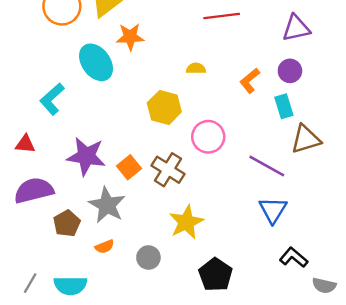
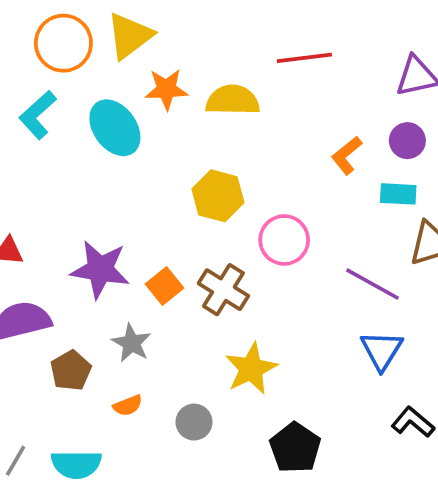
yellow semicircle: (196, 68) -> (233, 100), moved, size x1.8
cyan L-shape: (52, 99) -> (38, 115), moved
cyan rectangle: (284, 106) -> (398, 194), turned -70
gray star: (107, 205) -> (131, 343), size x0.7

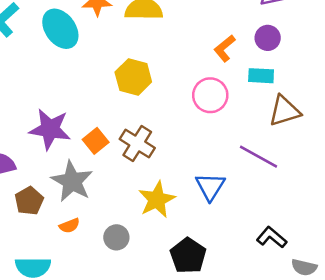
pink circle: (284, 240) -> (210, 95), moved
purple line: (372, 284) -> (258, 157), moved
gray star: (131, 343) -> (72, 181), size x1.5
blue triangle: (382, 350) -> (210, 187), moved

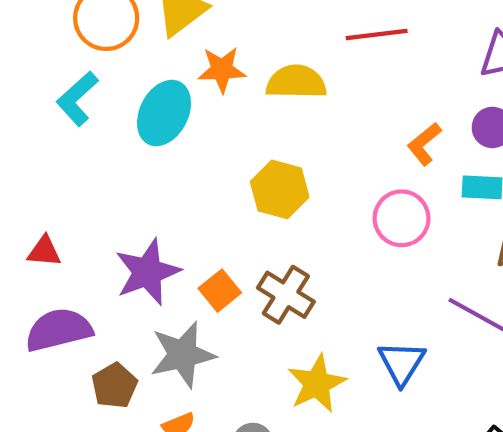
cyan ellipse: (60, 29) -> (164, 113), turned 63
purple star: (50, 129) -> (147, 272), turned -30
gray star: (72, 181) -> (183, 355), turned 30

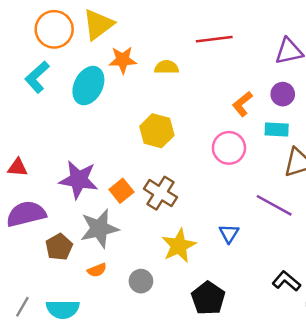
yellow semicircle: (296, 82) -> (167, 67), size x0.7
purple star: (147, 272) -> (79, 180), turned 30
blue triangle: (402, 363) -> (229, 233), size x0.7

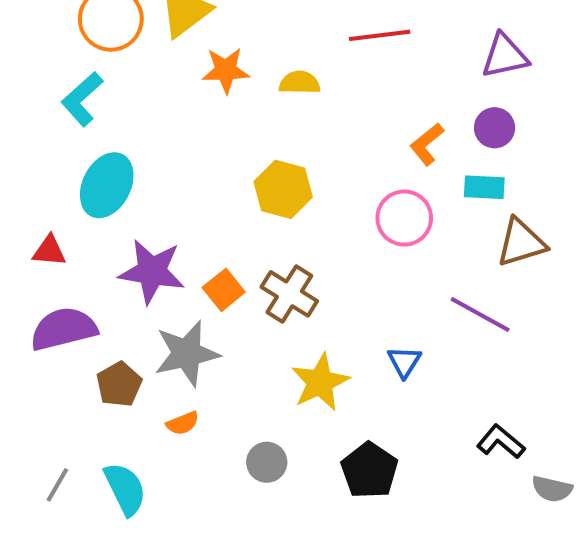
cyan ellipse: (88, 86) -> (107, 185), moved
gray circle: (141, 281) -> (267, 462), moved
cyan semicircle: (63, 309) -> (125, 489), turned -116

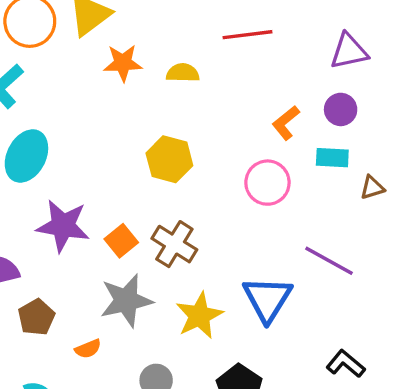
brown triangle: (521, 243) -> (372, 188), moved, size x0.6
gray star: (187, 353) -> (126, 301), moved
blue triangle: (404, 362) -> (267, 299), size x1.8

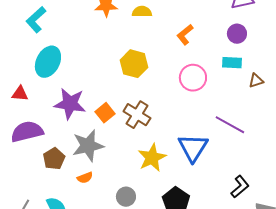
orange L-shape: (286, 123) -> (185, 35), moved
gray star: (126, 301) -> (88, 146), moved
black L-shape: (346, 364) -> (240, 187), turned 100

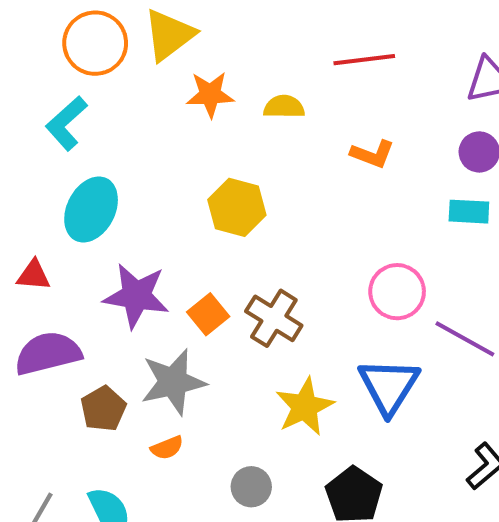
orange L-shape: (185, 35) -> (372, 154), turned -120
yellow hexagon: (134, 64) -> (237, 207), moved
pink circle: (193, 78) -> (397, 292), moved

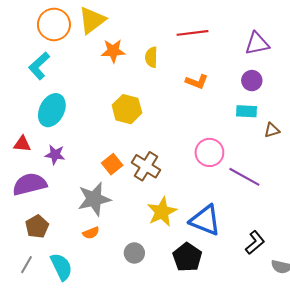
yellow semicircle: (284, 107) -> (151, 57), turned -90
purple star: (136, 296) -> (55, 155), moved, size x0.6
blue triangle: (389, 386) -> (205, 220), moved, turned -40
brown pentagon: (103, 409) -> (37, 227), moved

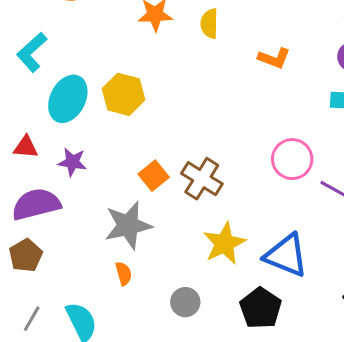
cyan L-shape: (39, 66) -> (32, 52), moved
yellow hexagon: (127, 109) -> (124, 94), moved
brown pentagon: (37, 227) -> (26, 255), moved
orange semicircle: (91, 233) -> (124, 273), turned -84

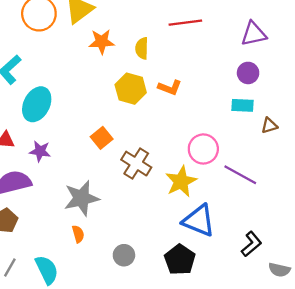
orange L-shape: (274, 58) -> (170, 87), moved
yellow hexagon: (124, 94) -> (131, 89), moved
orange square: (154, 176) -> (102, 138), moved
yellow star: (224, 243) -> (181, 181), moved

